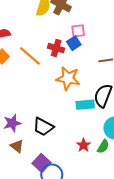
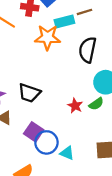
cyan rectangle: (85, 105) -> (64, 21), moved
green semicircle: (103, 147) -> (96, 104), turned 32

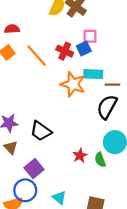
brown line: (84, 12) -> (112, 85), moved
green semicircle: (96, 104) -> (100, 160), turned 88
blue circle: (46, 142) -> (25, 190), moved

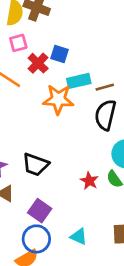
pink square: (90, 36) -> (18, 43), moved
blue square: (84, 48) -> (60, 54), turned -32
red cross: (65, 51) -> (38, 63), turned 35

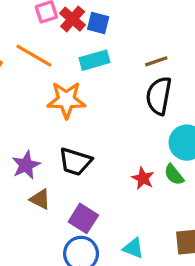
red cross: (38, 63) -> (73, 19), moved
cyan rectangle: (79, 81) -> (95, 60), moved
orange star: (58, 99) -> (66, 100), moved

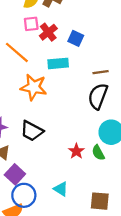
blue square: (98, 23) -> (76, 38), moved
purple square: (83, 218) -> (15, 174), moved
cyan triangle: (133, 248) -> (61, 189), moved

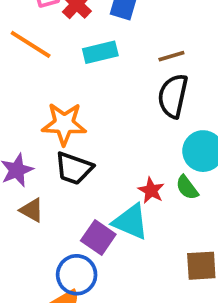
orange star: (34, 87) -> (64, 124), moved
purple square: (15, 174) -> (98, 238), moved
cyan triangle: (61, 189) -> (131, 222), moved, size x1.5

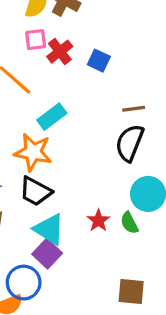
cyan rectangle: (100, 52) -> (52, 117), moved, turned -32
cyan triangle: (131, 222) -> (49, 229), moved

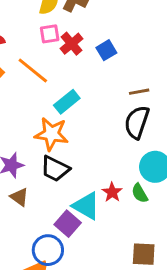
blue square: (99, 61) -> (106, 50), turned 36
cyan triangle: (49, 229) -> (86, 206), moved

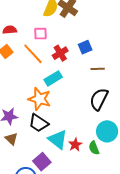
pink square: (50, 34) -> (40, 34), moved
red cross: (72, 44) -> (60, 53), moved
brown line: (139, 92) -> (98, 69), moved
cyan triangle: (86, 206) -> (58, 139), moved

